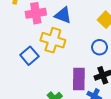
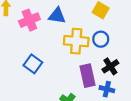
yellow cross: (53, 40) -> (76, 41), moved

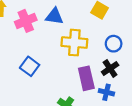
blue circle: (101, 39) -> (114, 44), moved

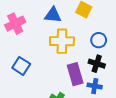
blue triangle: (54, 16) -> (53, 15), moved
black cross: (110, 69) -> (97, 64), turned -35

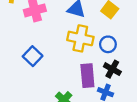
blue circle: (99, 40) -> (108, 44), moved

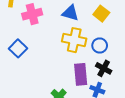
blue square: (33, 56) -> (18, 48), moved

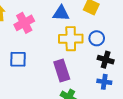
blue square: (18, 48) -> (18, 59), turned -30
purple rectangle: (81, 74) -> (62, 70), moved

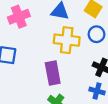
blue circle: (97, 38) -> (96, 34), moved

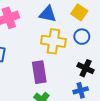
blue cross: (97, 91) -> (81, 90), turned -32

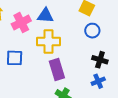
blue triangle: (48, 14) -> (45, 16), moved
yellow cross: (53, 41) -> (48, 41), moved

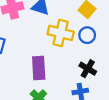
yellow cross: (48, 41) -> (61, 33), moved

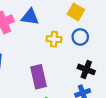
yellow cross: (61, 33) -> (54, 39), size x0.6

